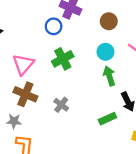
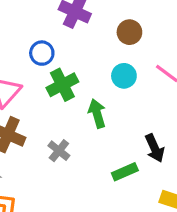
blue circle: (54, 26) -> (42, 53), moved
green arrow: (109, 76) -> (97, 114), moved

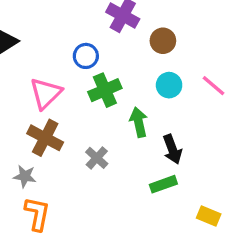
brown circle: (129, 32) -> (163, 41), moved
black arrow: (155, 148) -> (172, 149), moved

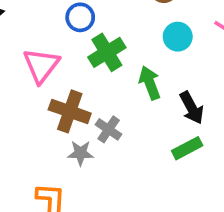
brown cross: (45, 138) -> (70, 111), moved
gray star: (25, 176) -> (81, 153), moved

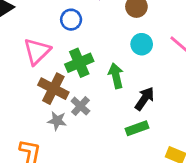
green cross: (107, 52) -> (79, 63), moved
black arrow: (192, 108) -> (145, 99), turned -125

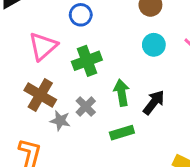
green arrow: (116, 76) -> (122, 93), moved
brown cross: (53, 89) -> (40, 95), moved
green rectangle: (137, 128) -> (122, 133), moved

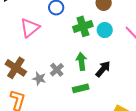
green cross: (87, 61) -> (83, 26), moved
brown cross: (40, 95) -> (16, 68), moved

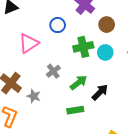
green arrow: (81, 61) -> (79, 83), turned 54
gray cross: (57, 70) -> (53, 71), moved

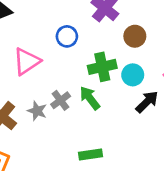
green arrow: (79, 83) -> (90, 98), moved, turned -90
black arrow: (100, 92) -> (147, 102), moved
gray star: (34, 96) -> (37, 111), moved

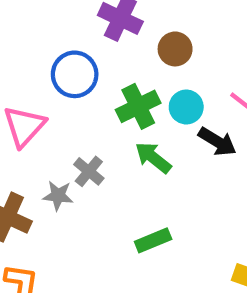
blue circle: (67, 36) -> (75, 74), size x1.4
green arrow: (90, 98) -> (153, 158), moved
black arrow: (147, 102) -> (217, 142), turned 90

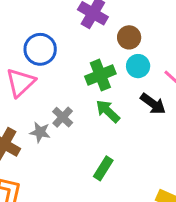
blue circle: (75, 74) -> (40, 49), moved
cyan circle: (186, 107) -> (138, 66), moved
green rectangle: (153, 240) -> (103, 168), turned -40

